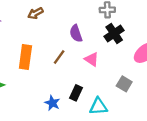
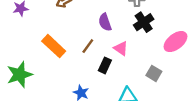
orange rectangle: (25, 57) -> (54, 46), turned -55
black rectangle: (76, 93) -> (105, 65), moved

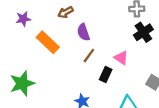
purple semicircle: (105, 22) -> (83, 32), moved
orange rectangle: (54, 46) -> (48, 42), moved

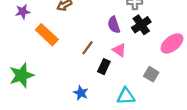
purple semicircle: (83, 32) -> (114, 25), moved

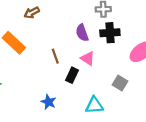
black cross: (141, 25) -> (110, 33), turned 30
brown line: (87, 48) -> (55, 56), turned -56

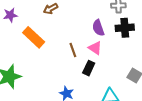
pink triangle: (88, 58) -> (95, 48), moved

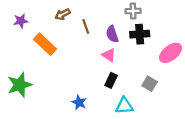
brown line: (73, 50) -> (86, 26), moved
black rectangle: (89, 68) -> (111, 80), moved

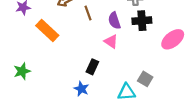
black rectangle: (111, 80) -> (92, 67), moved
gray square: (150, 84) -> (145, 79), moved
green star: (20, 85) -> (22, 71), size x0.7

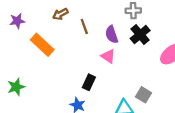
black cross: (142, 21) -> (140, 35), turned -36

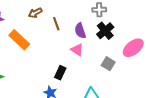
gray square: (144, 95) -> (108, 64), moved

